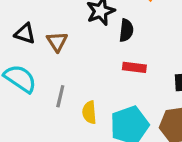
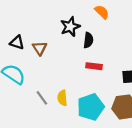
gray line: (60, 96) -> (42, 98), moved, turned -49

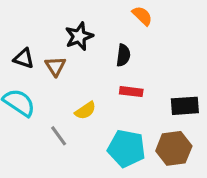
black star: (70, 27) -> (79, 36), moved
yellow semicircle: (62, 98) -> (85, 111), moved, turned -119
cyan pentagon: (91, 107) -> (126, 148), turned 30

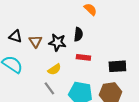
black star: (79, 36) -> (57, 42), moved, turned 30
gray line: (59, 136) -> (49, 88), moved

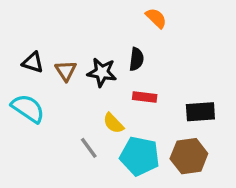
yellow semicircle: (54, 69) -> (113, 123), moved, turned 80

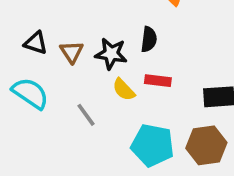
yellow semicircle: (113, 123) -> (124, 90), moved
gray line: (89, 148) -> (86, 115), moved

